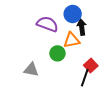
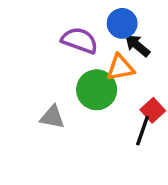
black arrow: (82, 27) -> (137, 46), turned -42
green circle: (57, 53) -> (97, 90), size x1.5

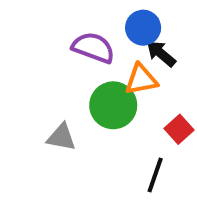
black line: (143, 131) -> (155, 175), moved

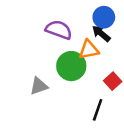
blue circle: (143, 28) -> (104, 17), moved
gray triangle: (61, 137) -> (39, 86), turned -30

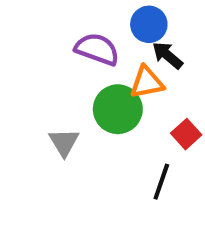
blue circle: (104, 17) -> (149, 24), moved
gray triangle: (39, 86) -> (64, 142), turned -42

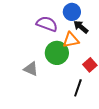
gray triangle: (64, 142) -> (31, 69), turned -35

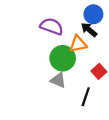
blue circle: (72, 12) -> (93, 14), moved
gray triangle: (31, 69) -> (58, 80), moved

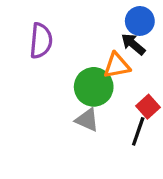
purple semicircle: (52, 26) -> (41, 41), moved, turned 75
black line: (86, 97) -> (138, 131), moved

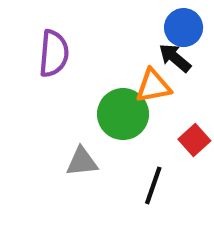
gray triangle: (87, 120) -> (82, 162), moved, turned -30
black line: (138, 131) -> (153, 185), moved

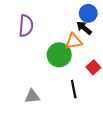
gray triangle: (82, 162) -> (32, 96), moved
black line: (153, 185) -> (74, 89), turned -30

